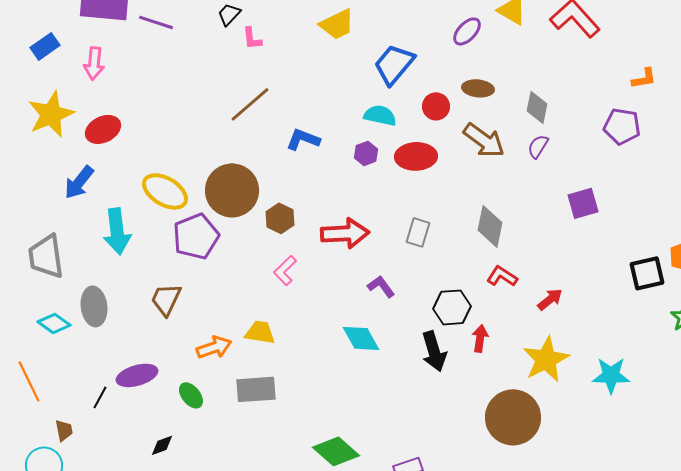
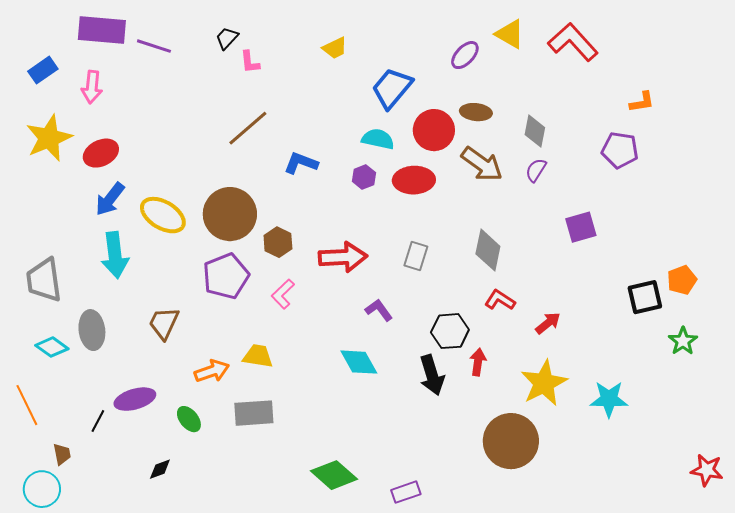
yellow trapezoid: (337, 24) -> (335, 48), size x0.7
red circle: (436, 106) -> (434, 130), size x1.5
blue arrow: (79, 182) -> (110, 199), moved
purple pentagon: (196, 236) -> (226, 276), moved

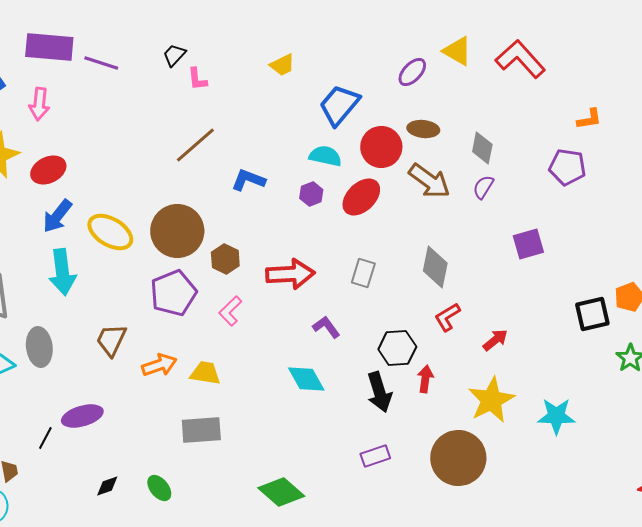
red ellipse: (414, 180) -> (361, 197), turned -42
red L-shape: (500, 300) -> (447, 317), turned -64
orange arrow: (212, 371) -> (159, 365), moved
green ellipse: (189, 419) -> (159, 488), moved
purple rectangle: (406, 492) -> (375, 456), moved

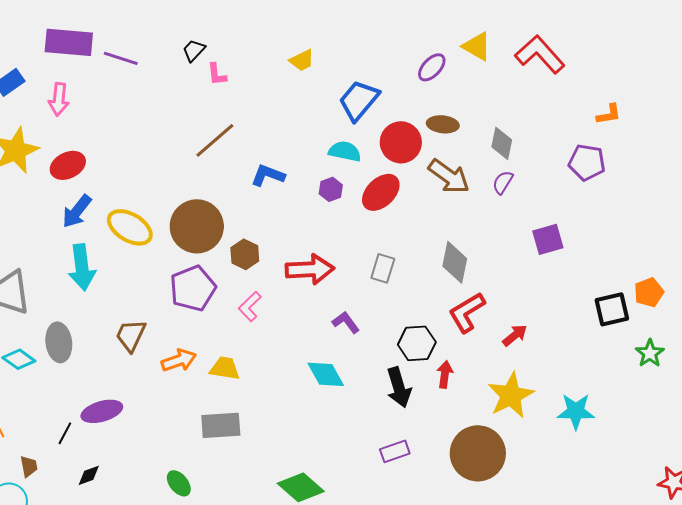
red L-shape: (447, 317) -> (467, 312), size x1.4
black diamond: (107, 486) -> (89, 475), moved

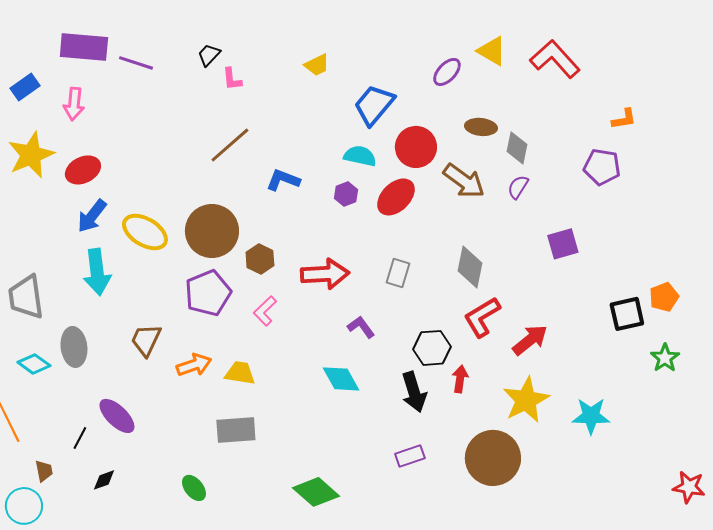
brown ellipse: (443, 124) -> (481, 127), moved
red arrow: (515, 335) -> (530, 340), size x1.4
purple ellipse: (102, 411) -> (117, 416), turned 60

